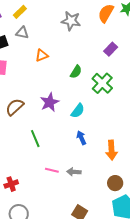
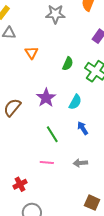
orange triangle: (42, 55) -> (31, 53), turned -32
green line: (35, 139) -> (52, 134), moved
pink line: (52, 170) -> (47, 163), moved

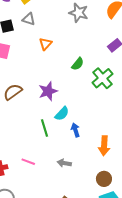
cyan semicircle: (75, 102) -> (62, 114), moved
pink line: (47, 163) -> (28, 162), moved

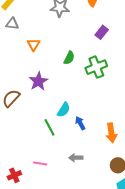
green cross: (102, 78) -> (96, 67), turned 30
purple star: (48, 91) -> (38, 81), moved

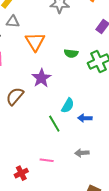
orange triangle: (34, 45) -> (35, 42), size x1.5
green semicircle: (69, 58) -> (71, 53), turned 72
blue arrow: (80, 123) -> (85, 118), turned -56

